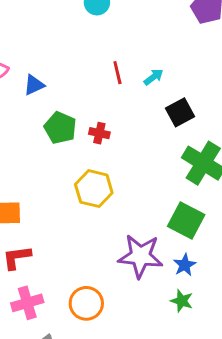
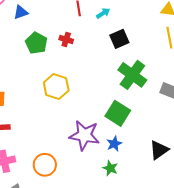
red cross: (99, 133) -> (66, 39), moved

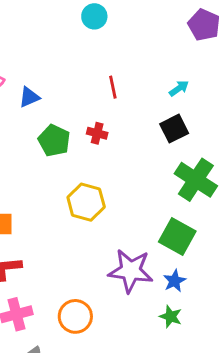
cyan arrow: (103, 13) -> (179, 88), moved

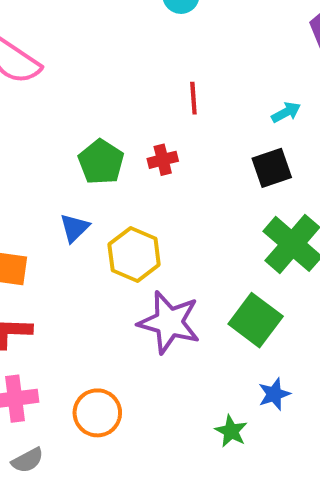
blue triangle: (29, 97) -> (74, 228), moved, turned -30
red cross: (97, 133) -> (163, 160), turned -36
purple star: (131, 271) -> (169, 322), moved
blue star: (175, 281) -> (274, 394), moved

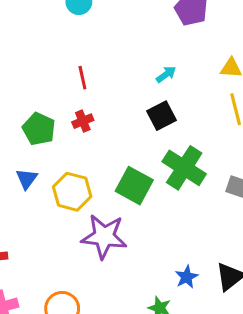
red line: (193, 98) -> (82, 78), moved
green square: (256, 320) -> (134, 186), moved

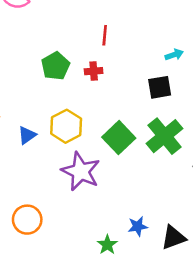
blue triangle: (27, 179) -> (27, 135), moved

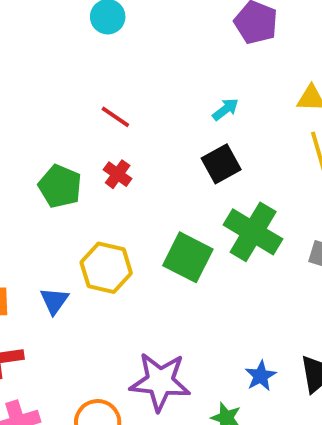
red line: (105, 35) -> (115, 117), turned -42
red cross: (94, 71) -> (118, 174), turned -30
purple star: (81, 171) -> (160, 382), moved

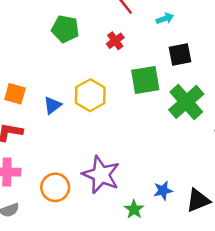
cyan arrow: (226, 109) -> (165, 18), moved
green pentagon: (60, 186) -> (65, 29), moved, turned -30
green square: (188, 257) -> (145, 80), moved, turned 36

